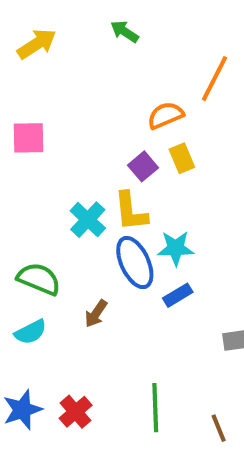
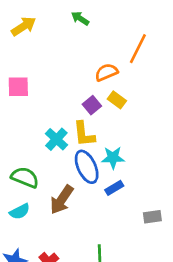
yellow rectangle: (182, 158) -> (117, 100), turned -30
brown arrow: (96, 314) -> (62, 200), size x1.6

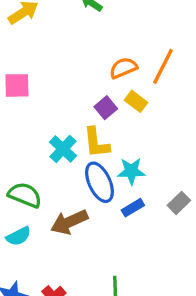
orange line: (138, 49) -> (163, 66), moved
brown arrow: (62, 200) -> (69, 222), turned 32
gray rectangle: (152, 217) -> (179, 203), moved, turned -36

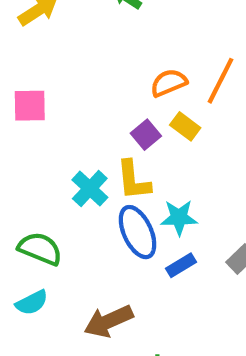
brown arrow: (69, 222) -> (109, 321), moved

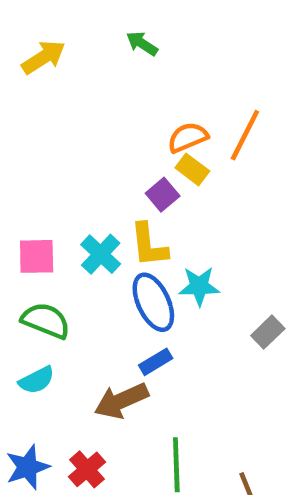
pink square: (30, 106) -> (37, 256), moved
yellow rectangle: (185, 126) -> (192, 169), moved
blue rectangle: (181, 265) -> (156, 362), moved

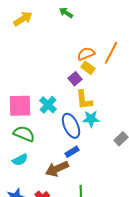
yellow L-shape: (149, 245) -> (84, 100), moved
pink square: (37, 256) -> (20, 106), size x1.4

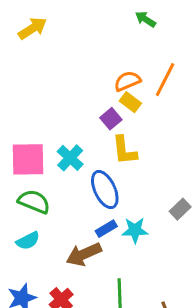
green arrow: (66, 13) -> (145, 19), moved
cyan star: (91, 119) -> (135, 230), moved

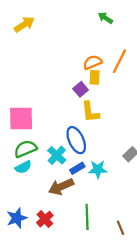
yellow rectangle: (130, 102) -> (95, 77), turned 56
cyan cross: (70, 158) -> (57, 155), moved
green semicircle: (34, 202) -> (25, 149), turned -45
cyan semicircle: (28, 241) -> (23, 167), moved

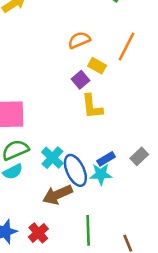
orange semicircle: (92, 62) -> (79, 40), moved
yellow rectangle: (95, 77) -> (97, 66), turned -64
blue ellipse: (76, 140) -> (75, 170), moved
blue rectangle: (77, 168) -> (106, 159), moved

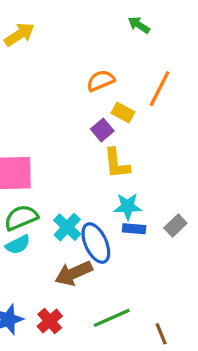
blue rectangle: (106, 159) -> (134, 229), turned 36
cyan star: (101, 174) -> (128, 206), moved
green line: (88, 230) -> (112, 318), turned 68

